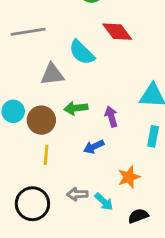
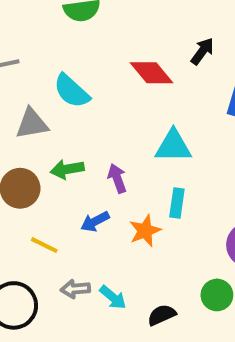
red diamond: (117, 32) -> (151, 73), moved
yellow line: (46, 155) -> (44, 245), moved, turned -66
orange star: (129, 177) -> (145, 231), moved

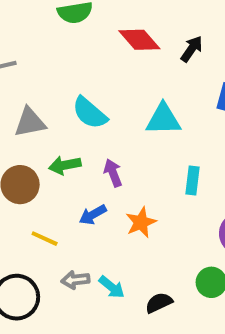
red diamond: (151, 73) -> (139, 40), moved
cyan semicircle: (72, 91) -> (90, 113), moved
cyan triangle: (173, 146) -> (163, 119), moved
cyan rectangle: (177, 203) -> (193, 180), moved

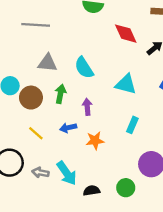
green arrow: (65, 165) -> (60, 94), turned 96
gray arrow: (75, 280) -> (40, 173), moved
cyan arrow: (112, 287) -> (67, 173), size x1.5

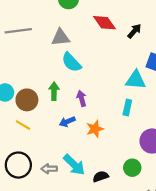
gray triangle: (47, 63) -> (61, 38), moved
cyan triangle: (126, 84) -> (136, 80), moved
yellow line: (36, 133) -> (23, 125), moved

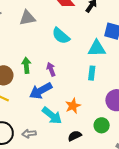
cyan semicircle: (71, 62) -> (61, 36), moved
blue arrow: (67, 122) -> (41, 91), size x1.6
orange star: (95, 129) -> (73, 106), moved
cyan arrow: (74, 165) -> (52, 116), moved

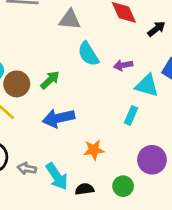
cyan semicircle: (61, 36) -> (88, 54), moved
green arrow: (26, 65) -> (50, 80), turned 35
purple arrow: (51, 69) -> (123, 65), moved, turned -96
cyan arrow: (52, 116) -> (57, 176), moved

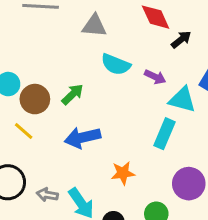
black arrow: (156, 29) -> (181, 40), moved
cyan semicircle: (88, 54) -> (116, 64), turned -35
purple arrow: (123, 65) -> (155, 77), turned -144
cyan rectangle: (131, 115) -> (165, 134), size x1.4

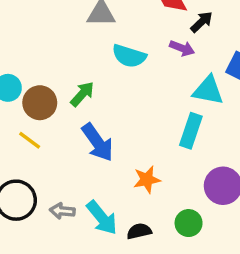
purple arrow: (155, 77) -> (182, 48), moved
blue arrow: (83, 137) -> (98, 142), turned -108

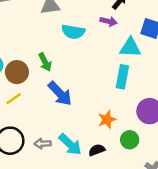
green arrow: (82, 94) -> (45, 62), turned 120
yellow line: (30, 140) -> (14, 99), turned -63
orange star: (147, 179) -> (107, 120), moved

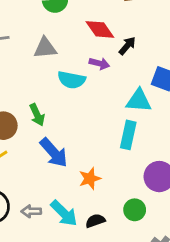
purple arrow: (108, 21) -> (99, 63), moved
orange star: (107, 120) -> (90, 178), moved

